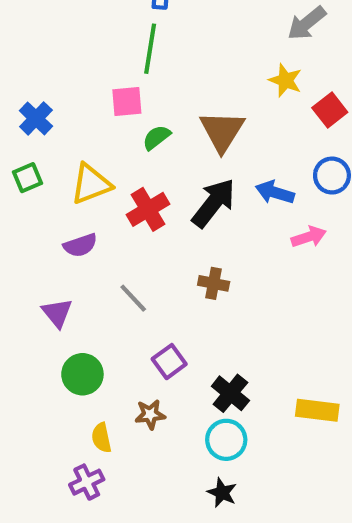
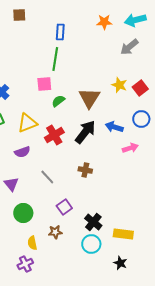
yellow star: (285, 80) -> (119, 85), moved
yellow rectangle: (317, 410) -> (123, 234), moved
black star: (222, 493) -> (120, 263), moved

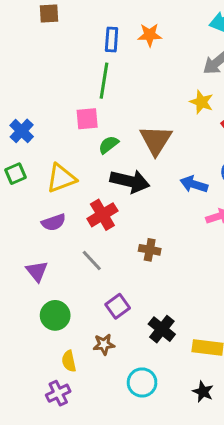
orange star: (104, 22) -> (150, 35), moved
yellow star: (119, 85) -> (201, 102), moved
black arrow: (85, 132) -> (130, 181), moved, turned 65
red cross: (54, 135) -> (102, 215), moved
cyan circle: (91, 244) -> (142, 382), moved

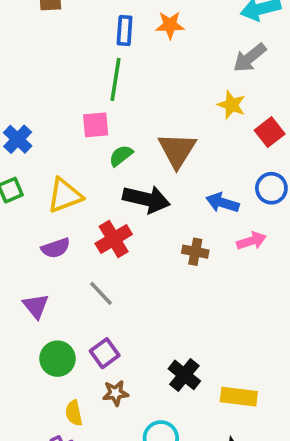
brown cross: (150, 250) -> (195, 252), moved
purple square: (118, 306) -> (105, 353), moved

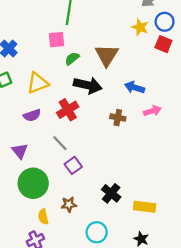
red square: (270, 132) -> (163, 44), turned -30
blue circle: (271, 188) -> (165, 22), moved
purple square: (105, 353) -> (73, 165), moved
green circle: (58, 359) -> (33, 183), size x1.4

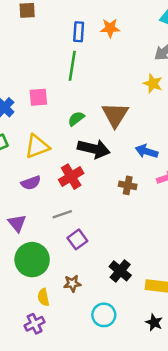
pink square: (57, 40) -> (38, 97), moved
gray line: (60, 143) -> (62, 214), turned -66

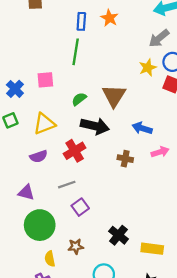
orange star: (110, 28) -> (109, 18), turned 30
yellow star: (153, 83) -> (148, 68), turned 30
purple triangle: (17, 223) -> (26, 192), turned -36

